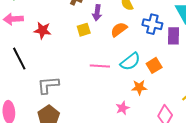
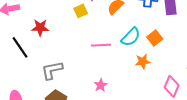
red star: (43, 30) -> (40, 28), moved
pink star: (123, 108) -> (101, 85), moved

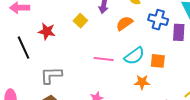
yellow square: (81, 11) -> (80, 21), moved, turned -32
orange square: (155, 38) -> (158, 61), turned 35

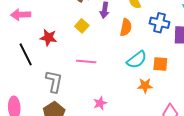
orange semicircle: (124, 23) -> (126, 27), turned 138
pink line: (104, 59) -> (86, 62), moved
gray L-shape: (51, 75) -> (54, 81), turned 105

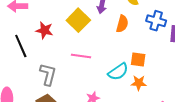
yellow square: (82, 26) -> (78, 20), size x1.6
cyan semicircle: (137, 60) -> (118, 72), moved
orange square: (160, 64) -> (138, 60), moved

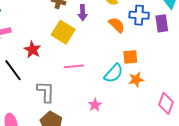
orange semicircle: (122, 24) -> (117, 25), moved, turned -48
red star: (44, 30) -> (32, 50), turned 30

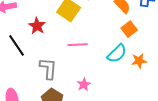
orange square: (130, 57) -> (129, 29), moved, turned -35
pink star: (95, 105) -> (84, 84), moved

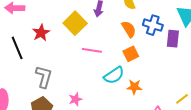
pink line: (78, 45) -> (92, 50), moved

